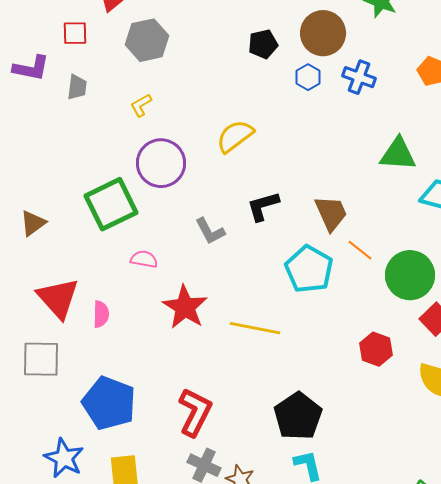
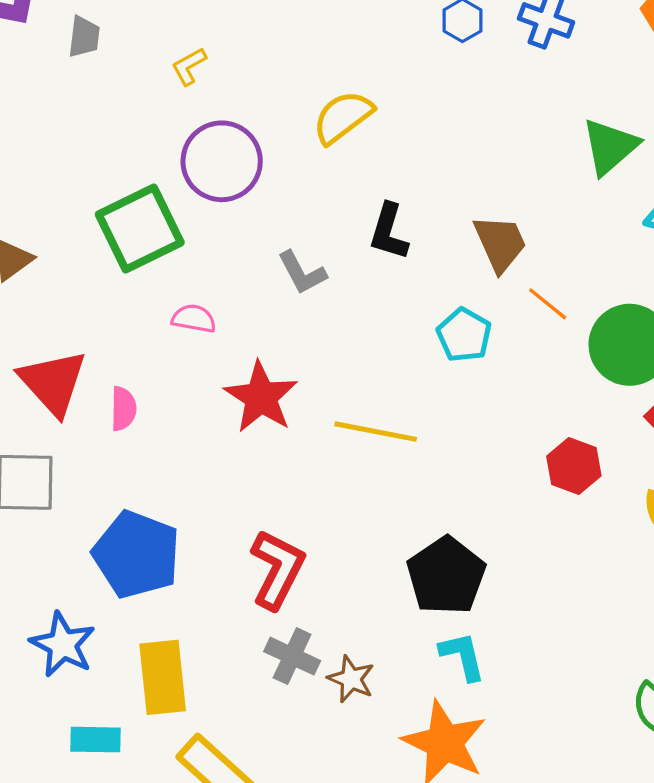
green triangle: (398, 154) -> (610, 147), turned -45
black L-shape: (263, 206) -> (389, 232), turned -57
cyan pentagon: (309, 269) -> (464, 335), size x0.7

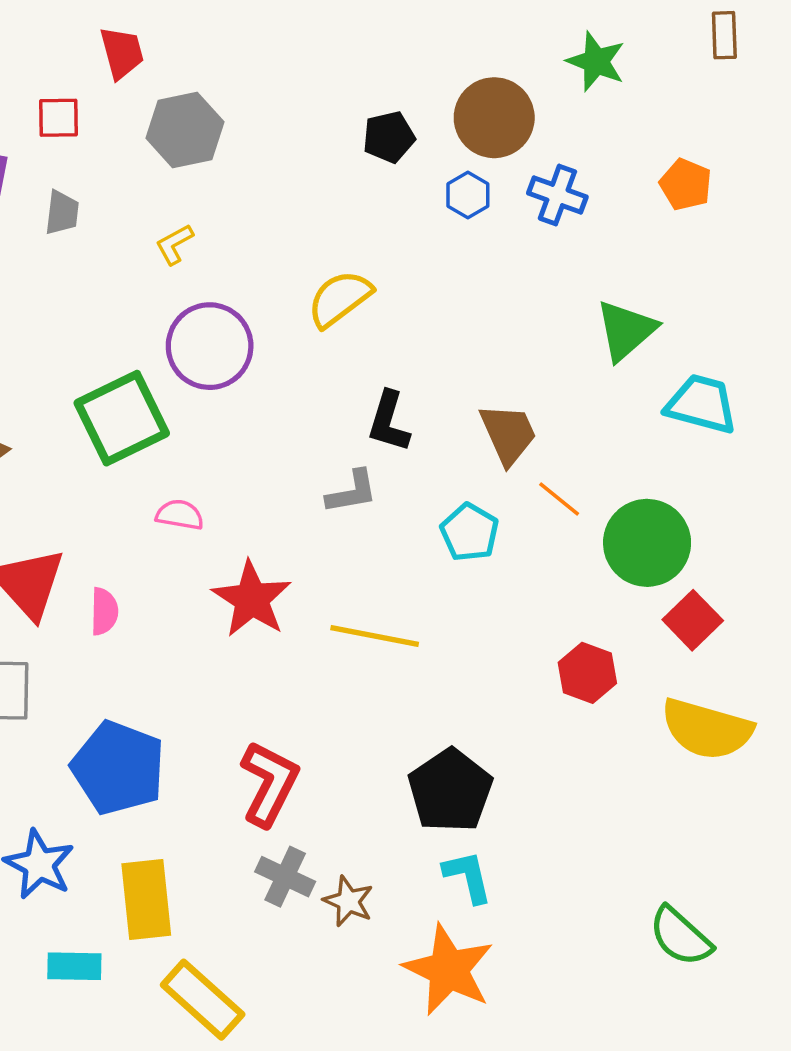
gray L-shape: (302, 273) -> (352, 492), moved, turned -72

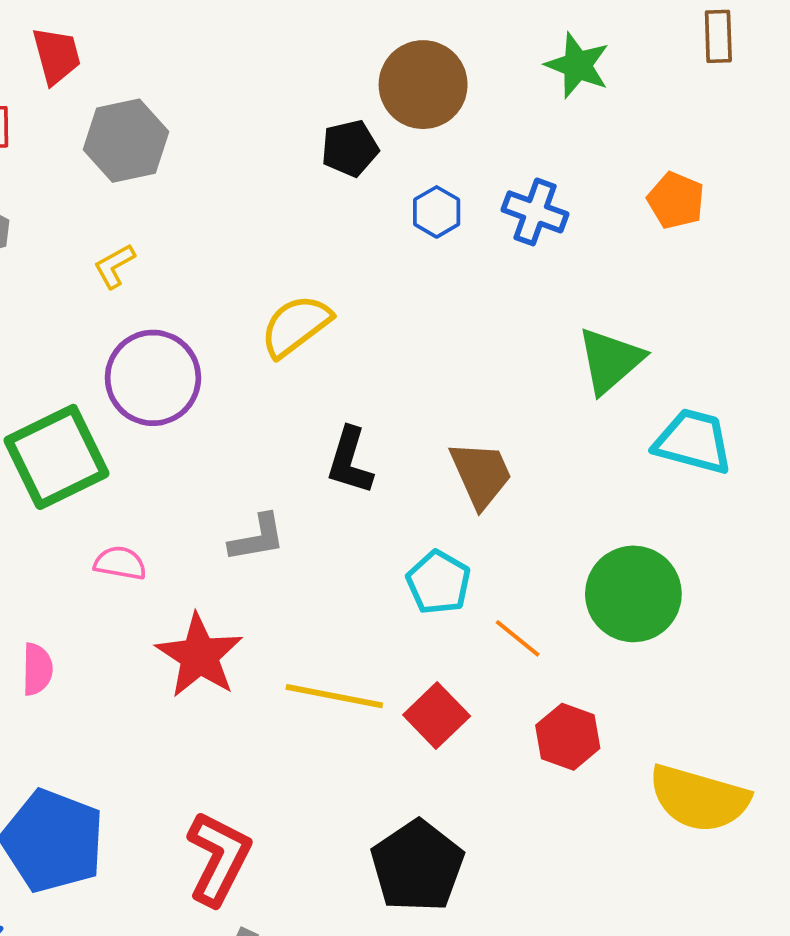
brown circle: (494, 118) -> (423, 85), moved
gray L-shape: (352, 492) -> (257, 538), moved
orange line: (559, 499) -> (518, 638), moved
red square: (693, 620) -> (437, 715), moved

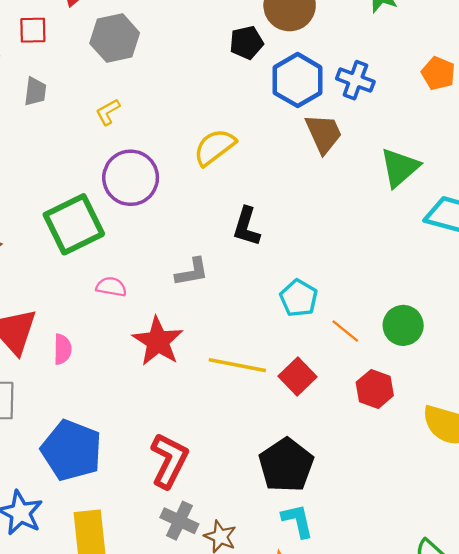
blue hexagon: (437, 212) -> (298, 80), size x1.8
brown trapezoid: (481, 474) -> (324, 133), moved
green circle: (633, 594) -> (403, 325), moved, size x0.7

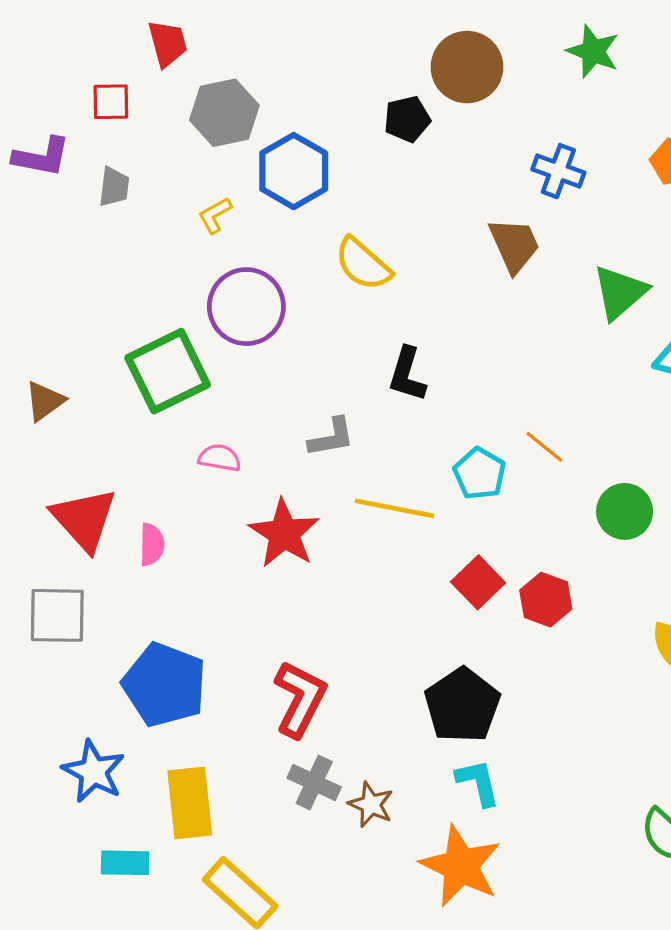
blue hexagon: (298, 80) -> (294, 171), moved
yellow semicircle: (215, 147) -> (363, 264), turned -102
orange line: (345, 331) -> (544, 447), moved
yellow line: (237, 365) -> (395, 508), moved
red hexagon: (375, 389) -> (546, 600), moved

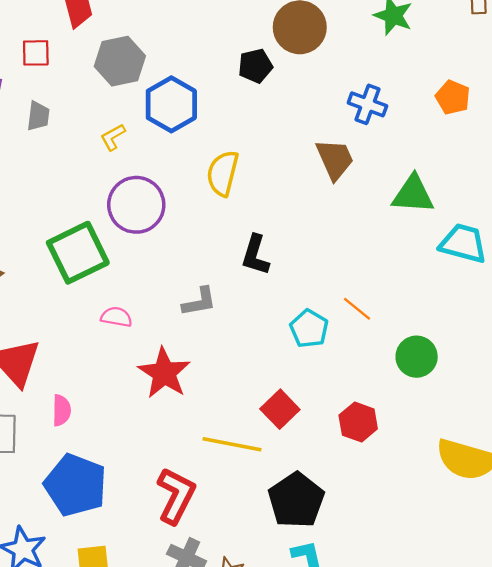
yellow semicircle: (363, 264) -> (223, 173), turned 63
green triangle: (620, 292) -> (413, 194), turned 45
yellow line: (395, 508) -> (232, 444), moved
pink semicircle: (152, 545) -> (62, 410), moved
red square: (478, 582) -> (280, 409), moved

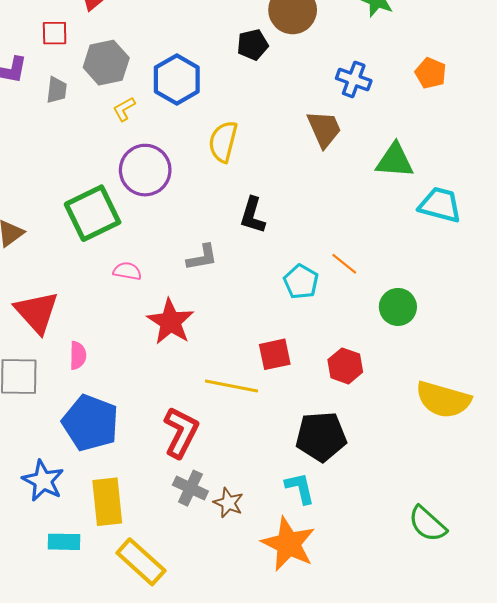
gray hexagon: (120, 61) -> (106, 63), moved
red square: (280, 409) -> (275, 354), turned 32
black pentagon: (296, 500) -> (321, 436), moved, turned 30

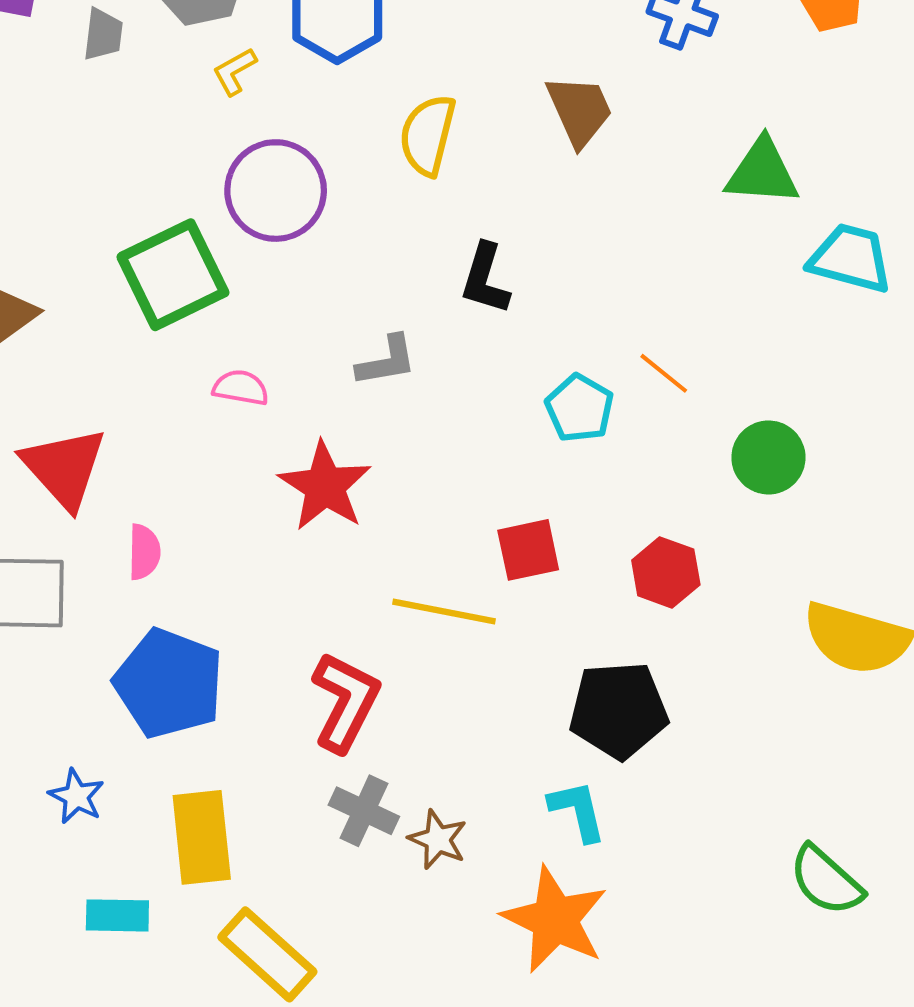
brown trapezoid: (324, 129) -> (580, 110), moved
blue star: (43, 481) -> (76, 796), size x0.7

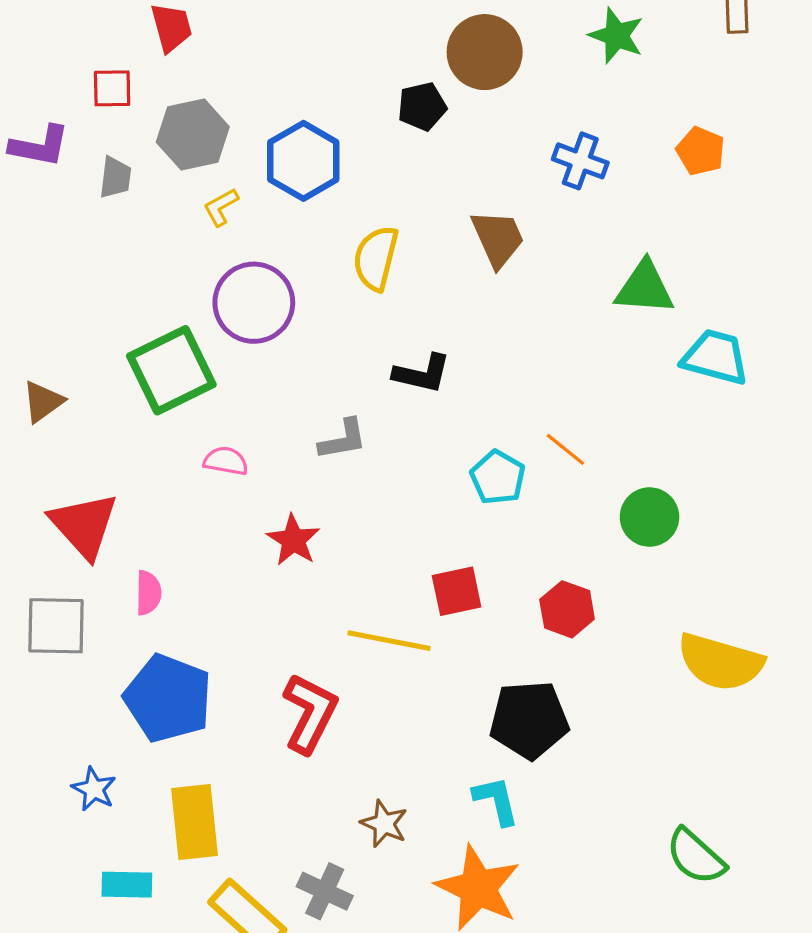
black L-shape: (485, 279) -> (422, 374), turned -94
red star: (325, 486) -> (293, 540), size x0.7
gray cross: (364, 811) -> (325, 891), moved

